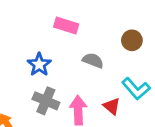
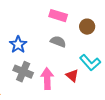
pink rectangle: (66, 26) -> (58, 16), moved

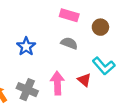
gray cross: (23, 72) -> (27, 90), moved

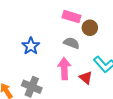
brown circle: (100, 27) -> (90, 28), moved
pink arrow: (57, 83) -> (64, 68), moved

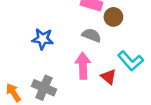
blue star: (31, 46) -> (43, 39), turned -30

